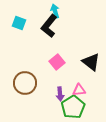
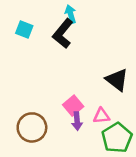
pink square: (57, 62) -> (73, 106), moved
brown circle: (25, 83) -> (32, 127), moved
green pentagon: (73, 107) -> (117, 138), moved

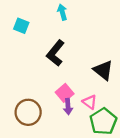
black L-shape: (63, 33) -> (55, 53), moved
pink triangle: (101, 116) -> (90, 102), turned 42

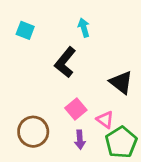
cyan arrow: (62, 12) -> (84, 28), moved
purple arrow: (68, 107) -> (80, 140), moved

